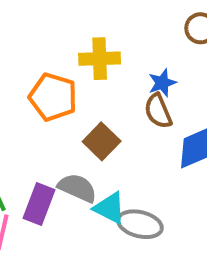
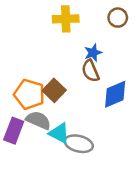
yellow cross: (100, 59) -> (66, 19), moved
orange pentagon: (53, 97) -> (29, 94), moved

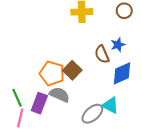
blue star: (93, 53) -> (118, 45), moved
cyan triangle: (59, 133) -> (110, 105), moved
gray ellipse: (79, 144) -> (92, 114), turned -55

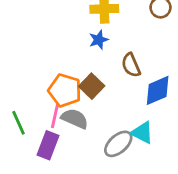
blue star: (118, 45) -> (99, 40), moved
purple rectangle: (39, 103) -> (48, 145), moved
pink line: (20, 118) -> (55, 116), moved

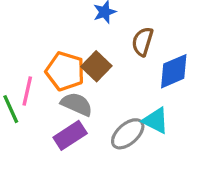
brown semicircle: (131, 65) -> (142, 42), turned 40
pink line: (55, 116) -> (27, 91), moved
purple rectangle: (48, 145) -> (70, 135), moved, turned 36

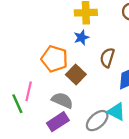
orange pentagon: (65, 71) -> (54, 59), moved

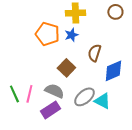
orange pentagon: (54, 59) -> (47, 34), moved
pink line: (29, 91) -> (29, 94), moved
gray ellipse: (97, 121) -> (84, 97), moved

